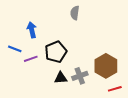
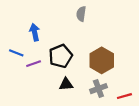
brown hexagon: (106, 66) -> (102, 60), moved
gray cross: (80, 76) -> (98, 89), moved

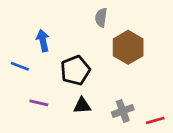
brown hexagon: (102, 60) -> (128, 47), moved
purple line: (34, 64) -> (39, 103), moved, turned 32

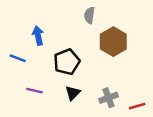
black triangle: (82, 106) -> (73, 93), turned -42

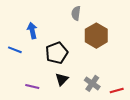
purple line: (34, 91) -> (32, 86), moved
gray cross: (108, 98) -> (92, 83), turned -35

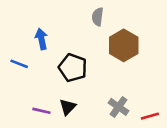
black pentagon: (57, 53) -> (73, 68), turned -30
black triangle: (62, 79) -> (68, 107), moved

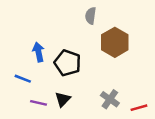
blue arrow: (41, 39) -> (39, 52), moved
blue line: (19, 64) -> (23, 79), moved

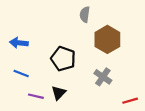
blue arrow: (39, 52) -> (19, 43), moved, turned -72
gray cross: (110, 99) -> (103, 77), moved

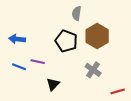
black pentagon: (63, 59) -> (66, 41), moved
purple line: (36, 96) -> (38, 62), moved

